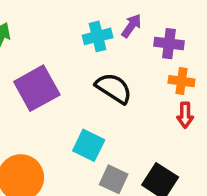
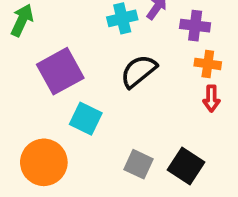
black semicircle: (114, 88) -> (139, 71), turned -72
cyan square: (89, 145) -> (86, 119), moved

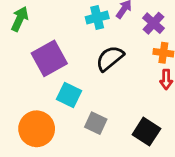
purple cross: (195, 26) -> (154, 23), turned 35
gray square: (139, 164) -> (96, 123), moved

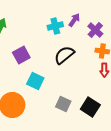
purple square: (49, 58) -> (21, 55), size x0.7
gray square: (96, 123) -> (63, 104), moved

